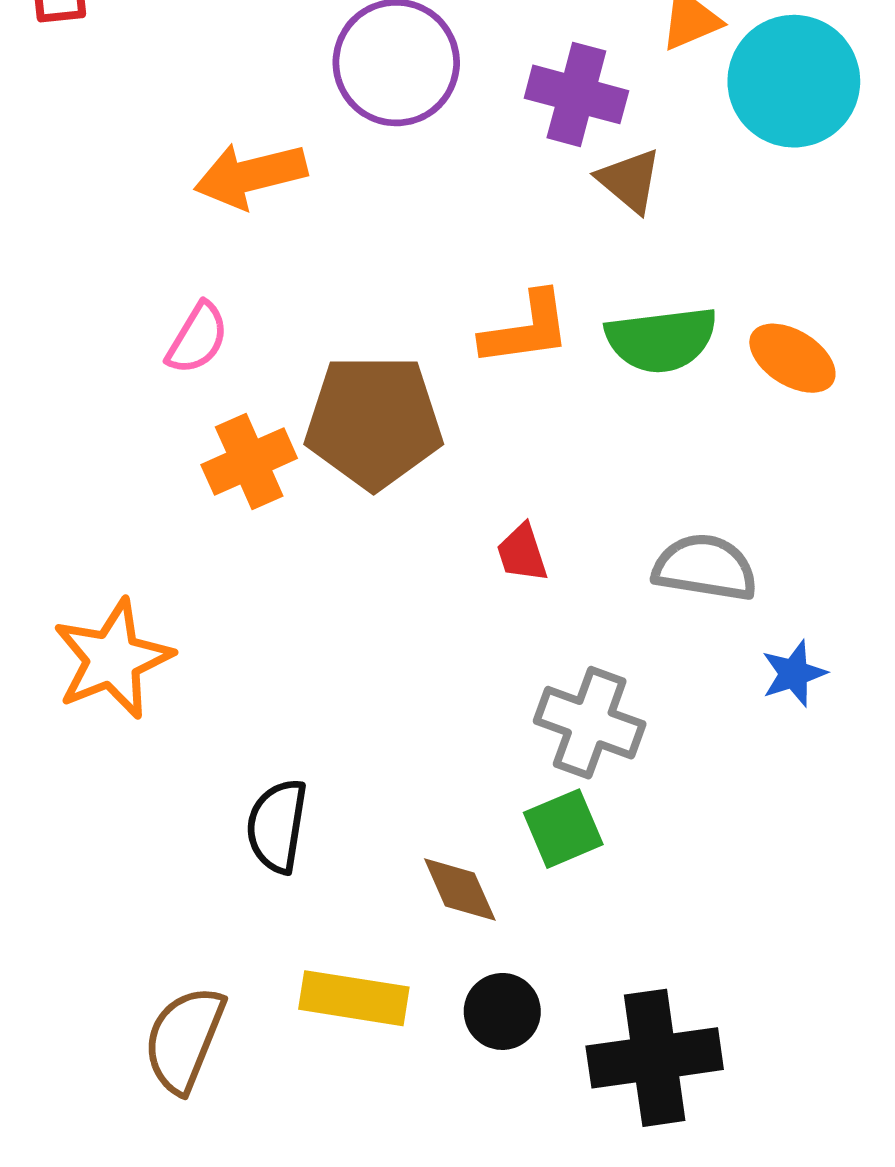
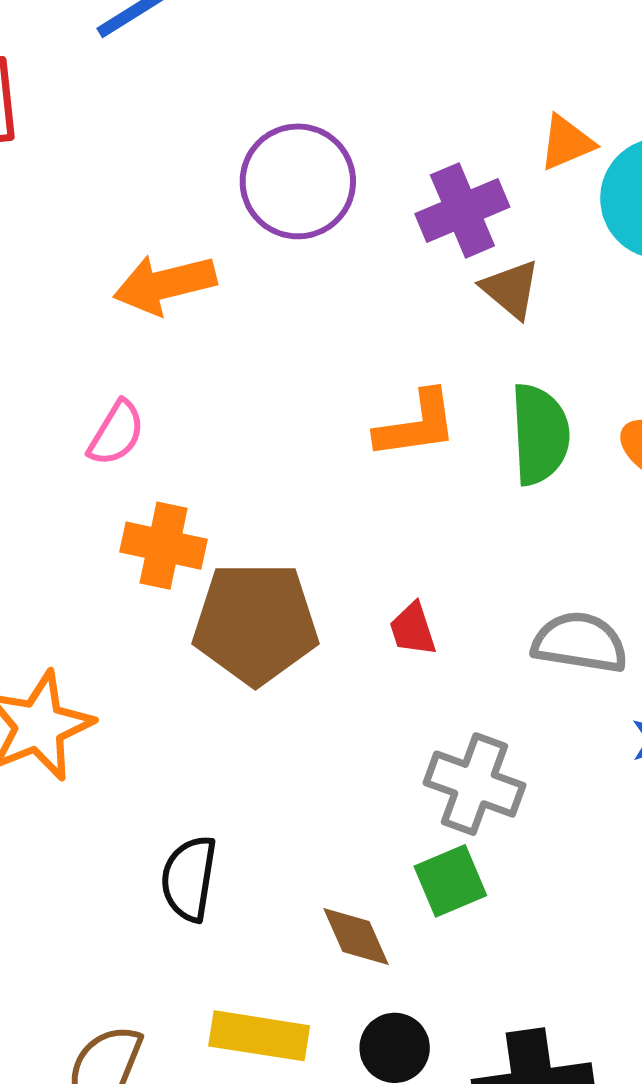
purple cross: (576, 94) -> (462, 210), turned -38
green semicircle: (661, 340) -> (540, 434), turned -86
brown pentagon: (374, 422) -> (255, 623), moved
orange cross: (249, 462) -> (164, 546), turned 36

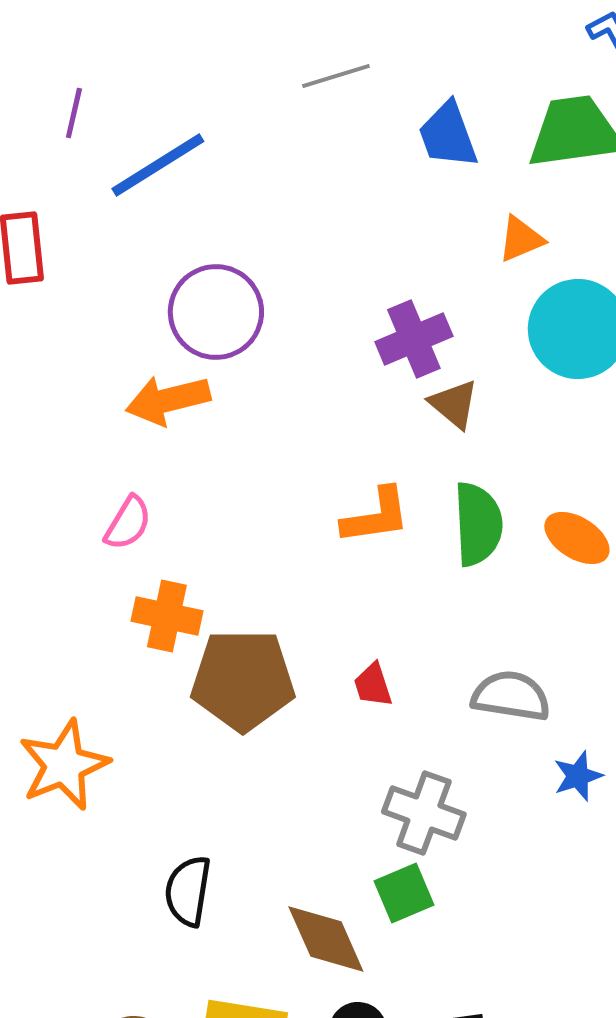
orange triangle: (566, 143) -> (521, 239), moved
purple circle: (298, 181) -> (216, 312), moved
brown diamond: (356, 937) -> (326, 939), size x1.4

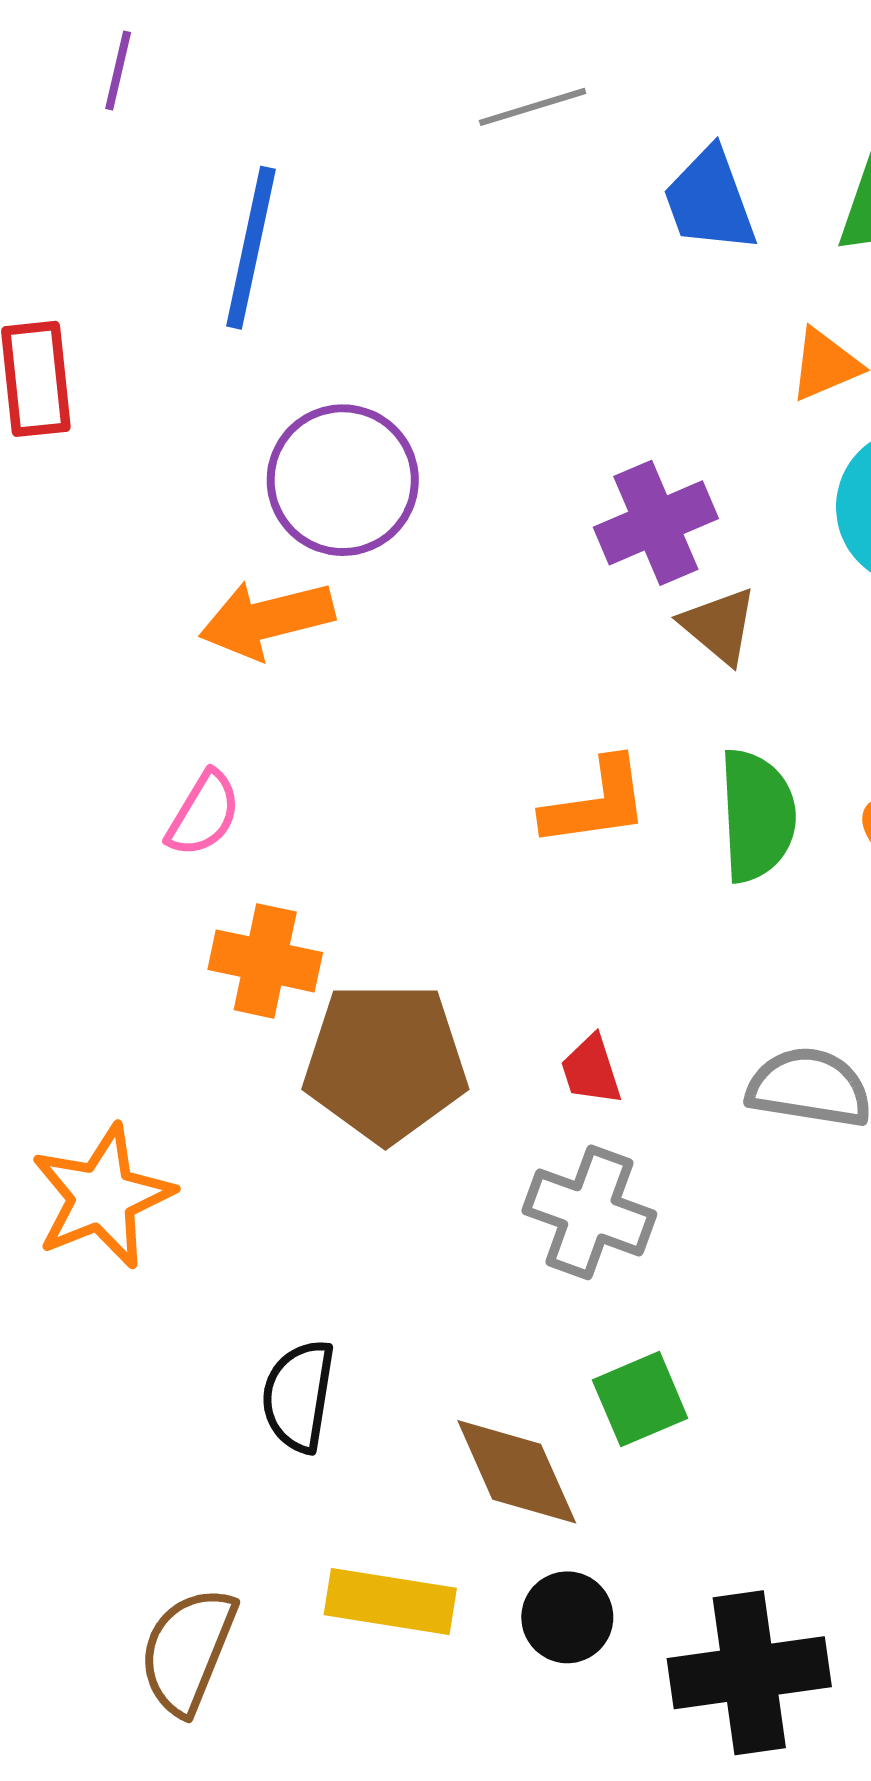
purple line: (74, 113) -> (118, 71), moved
blue line: (158, 165) -> (251, 248), turned -46
gray cross: (424, 813) -> (589, 1212), moved

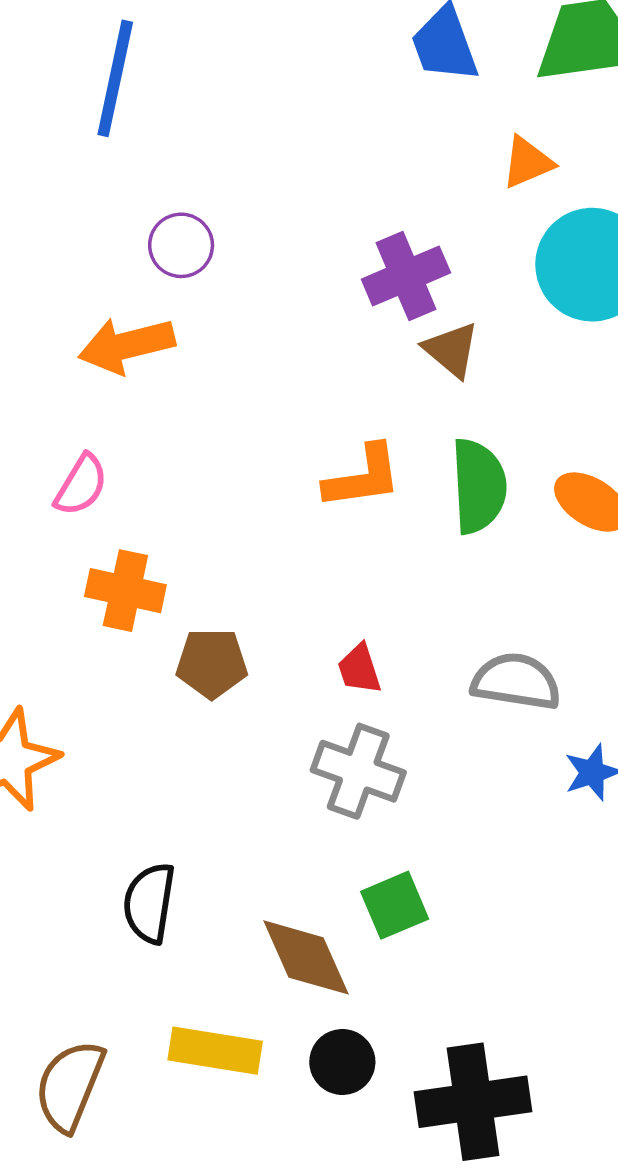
purple circle: (343, 480) -> (181, 245), size x0.6
brown pentagon: (385, 1062) -> (212, 663), size x0.6

